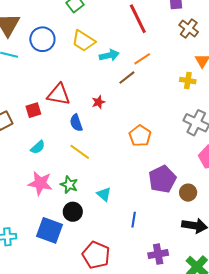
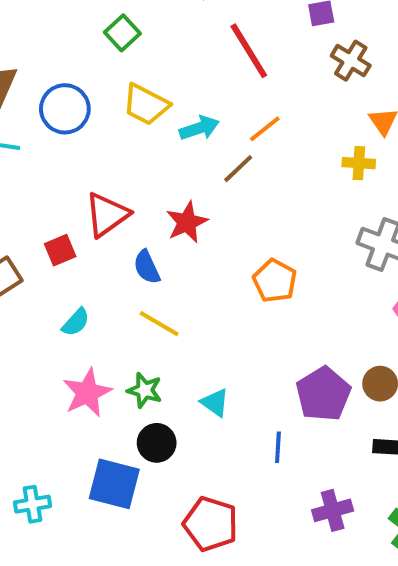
red triangle: (59, 94) -> (107, 215), turned -40
red star: (98, 102) -> (187, 222), size x1.5
purple pentagon: (162, 179) -> (323, 394), moved
pink star: (40, 183) -> (87, 393), turned -30

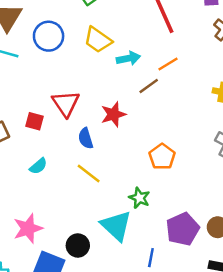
red triangle: (107, 215) -> (66, 103), turned -36
red square: (60, 250) -> (35, 121), turned 30
green star: (145, 390) -> (139, 198), moved
pink star: (87, 393) -> (28, 228), moved
cyan triangle: (215, 403) -> (116, 226), size x1.8

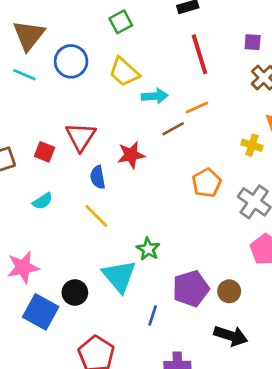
orange pentagon: (162, 157) -> (207, 183), moved

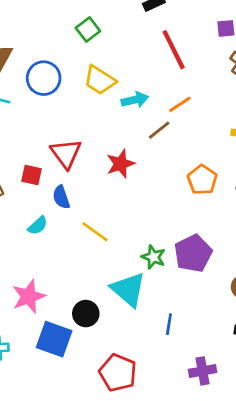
blue semicircle: (98, 177) -> (61, 197), moved
purple pentagon: (191, 289) -> (193, 253), moved

